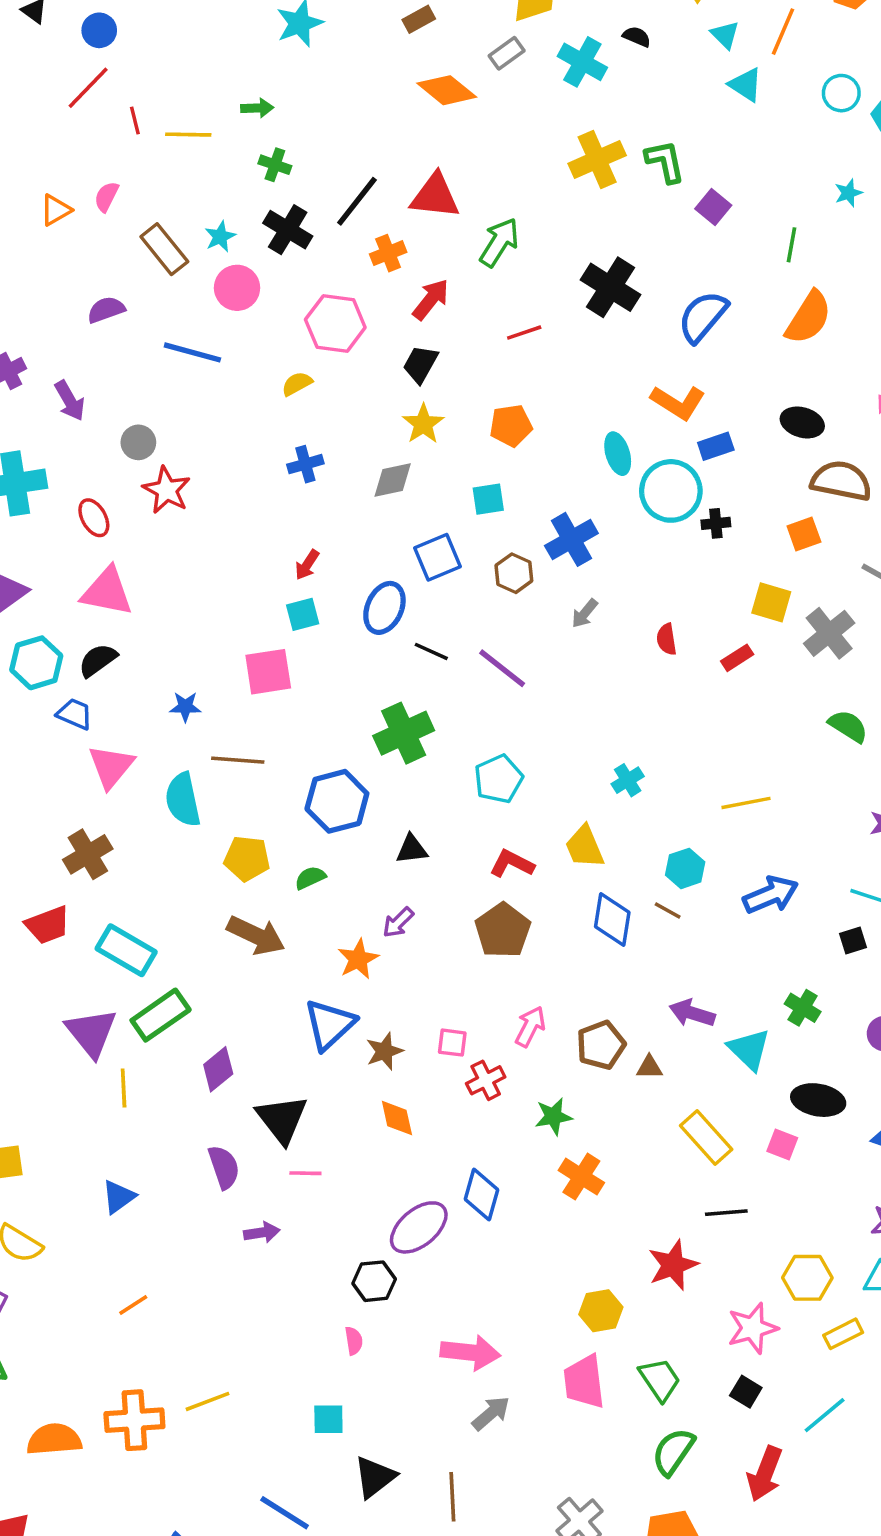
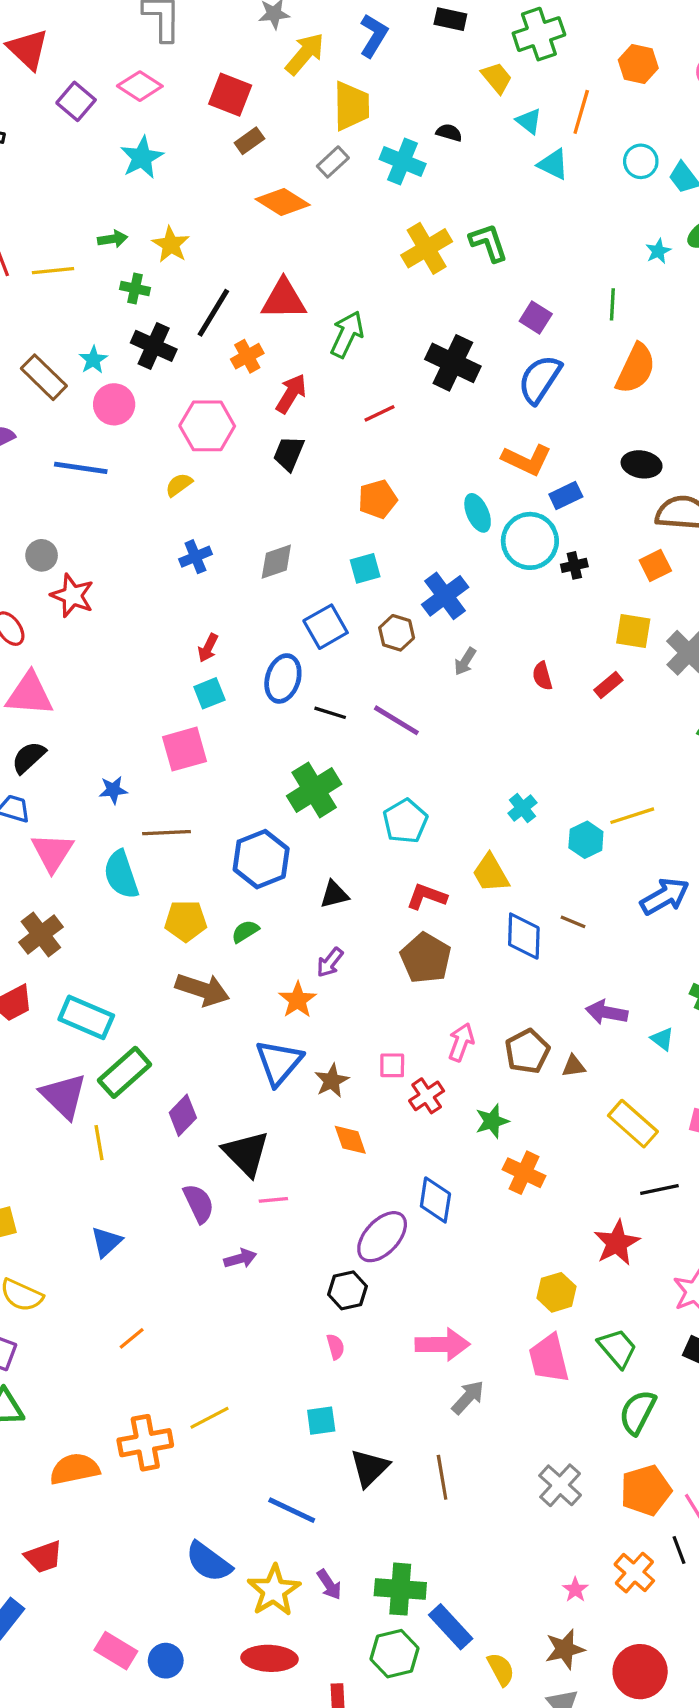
purple square: (713, 207) -> (536, 318), moved
yellow star: (423, 424) -> (171, 245), moved
cyan hexagon: (685, 868) -> (586, 840), moved
cyan triangle: (749, 1049) -> (662, 1039), size x0.6

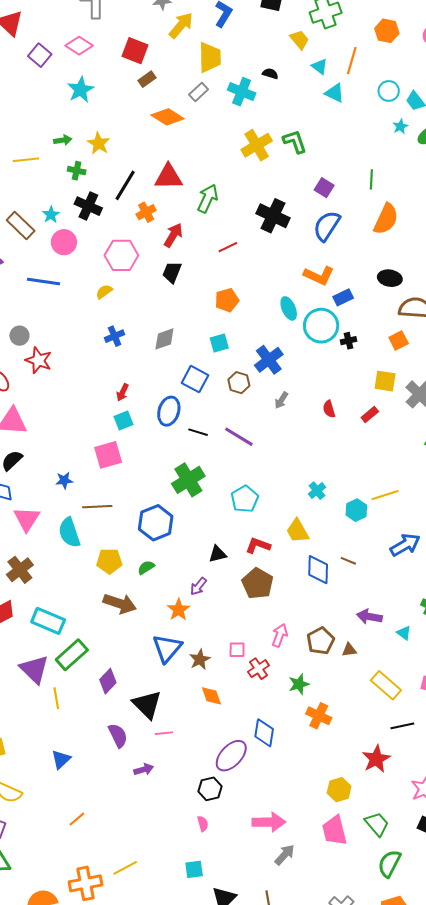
cyan star: (658, 251) -> (400, 126), moved
blue square: (326, 627) -> (195, 379), turned -32
black triangle: (334, 894) -> (218, 554), moved

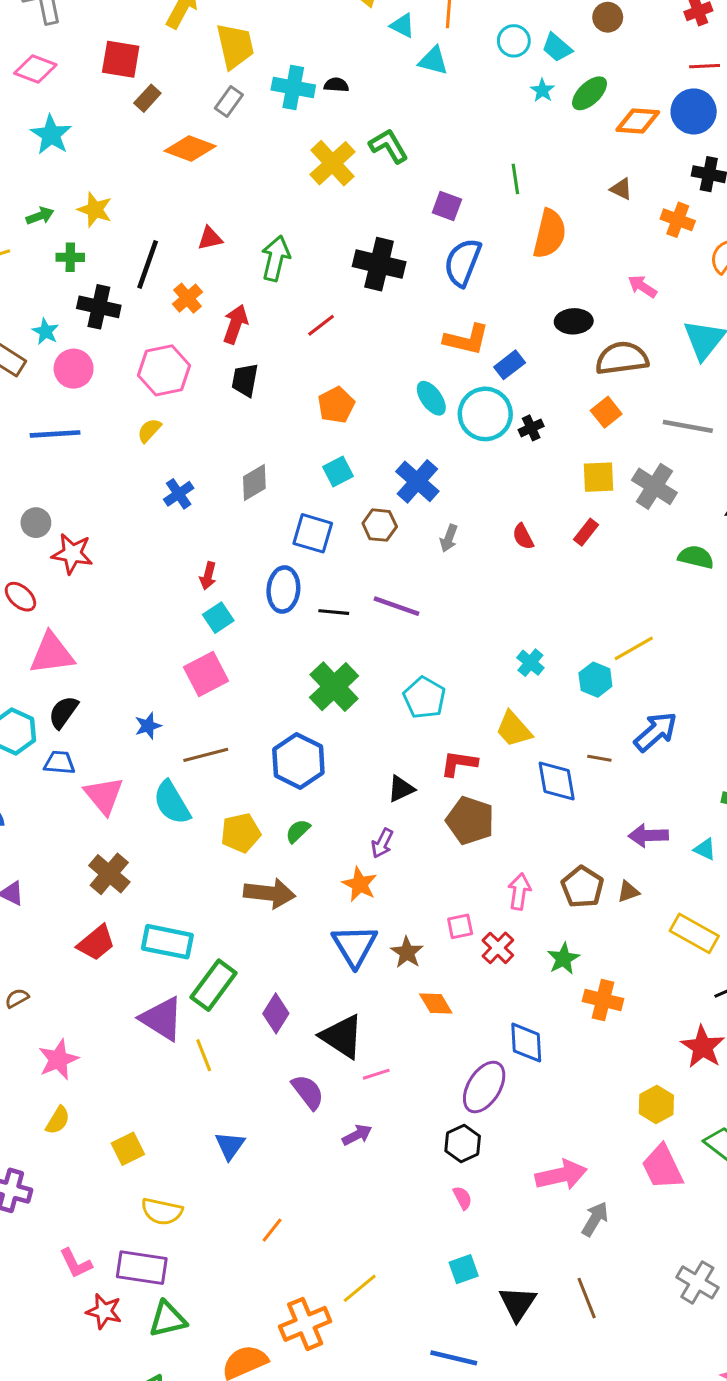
black semicircle: (270, 74) -> (336, 85), moved
red triangle: (168, 177) -> (210, 238), size x0.6
blue arrow: (405, 545) -> (656, 732), moved

